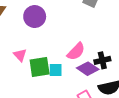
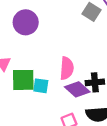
pink semicircle: (76, 51) -> (67, 68), turned -48

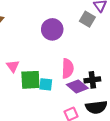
purple circle: (26, 22) -> (52, 29), moved

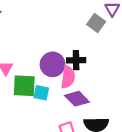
purple circle: (52, 29) -> (53, 64), moved
black cross: (92, 80) -> (76, 60), moved

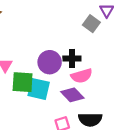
pink semicircle: (68, 77) -> (82, 76), moved, turned 65
cyan square: (41, 93) -> (39, 89), size x1.5

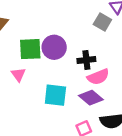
purple circle: (50, 62) -> (54, 47), moved
green square: (23, 82) -> (30, 49), moved

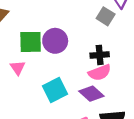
black cross: (86, 60) -> (100, 55), moved
cyan square: (55, 95) -> (55, 90), turned -35

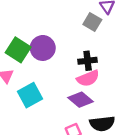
green square: (31, 42) -> (18, 50), turned 35
cyan square: (55, 90) -> (30, 95), moved

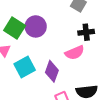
black cross: (88, 61) -> (86, 32), moved
purple diamond: (80, 100) -> (52, 71), moved, turned 70

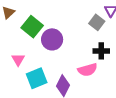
green square: (15, 28) -> (32, 27), moved

